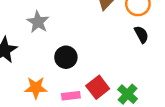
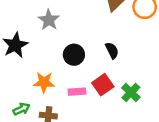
black semicircle: (141, 34) -> (112, 50), moved

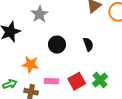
red square: (103, 85) -> (77, 81), moved
pink rectangle: (77, 92) -> (51, 81), moved

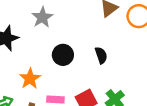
orange star: (30, 64) -> (30, 79), turned 30

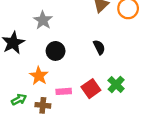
black circle: (63, 55) -> (56, 51), moved

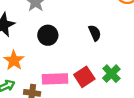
orange star: (39, 76) -> (14, 60), moved
pink rectangle: (64, 91) -> (55, 79), size x1.5

